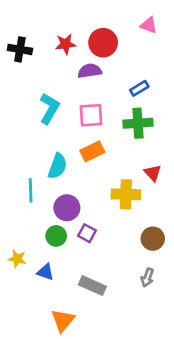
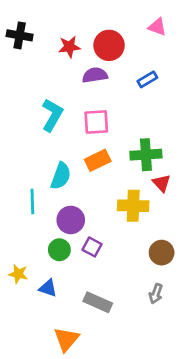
black cross: (20, 49) -> (20, 35), moved
blue rectangle: (139, 88) -> (147, 79), moved
green cross: (138, 123) -> (146, 155), moved

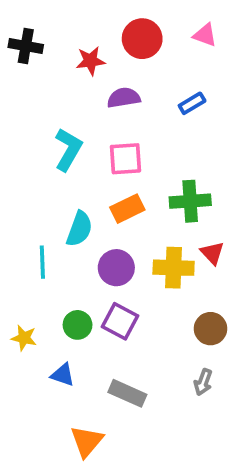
red circle: (109, 45) -> (142, 39), moved
red triangle: (162, 183) -> (212, 253), moved
purple circle: (71, 220) -> (116, 268), moved
purple square: (92, 247) -> (120, 321), size x1.4
yellow star: (18, 274) -> (24, 338), moved

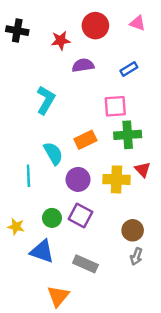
pink square: (126, 159) -> (115, 106), moved
cyan semicircle: (79, 229) -> (53, 153), turned -50
brown circle: (211, 329) -> (133, 230), moved
blue triangle: (63, 375) -> (42, 251), size x1.5

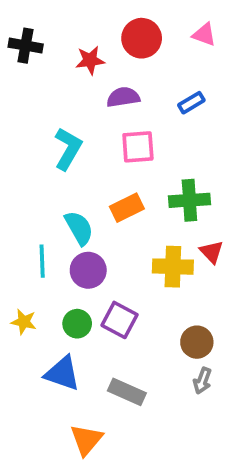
pink square: (115, 106) -> (138, 147), moved
purple circle: (78, 179) -> (88, 270), moved
yellow star: (16, 227) -> (24, 322), moved

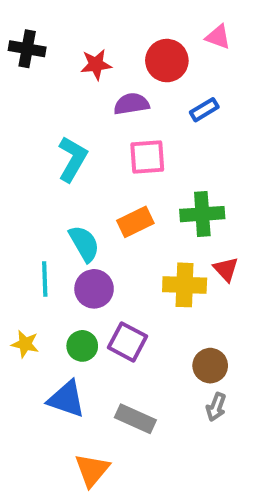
red circle: (142, 38) -> (167, 61), moved

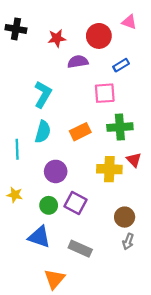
pink square: (147, 157) -> (105, 93), moved
cyan semicircle: (84, 244) -> (43, 132), moved, turned 45
cyan line: (45, 279) -> (17, 149), moved
yellow star: (25, 344) -> (15, 195), moved

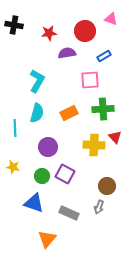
gray arrow: (128, 242) -> (99, 207), moved

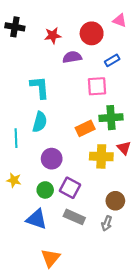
cyan L-shape: (37, 81) -> (40, 87), turned -35
orange rectangle: (69, 113) -> (85, 128), moved
gray rectangle: (69, 213) -> (74, 217), moved

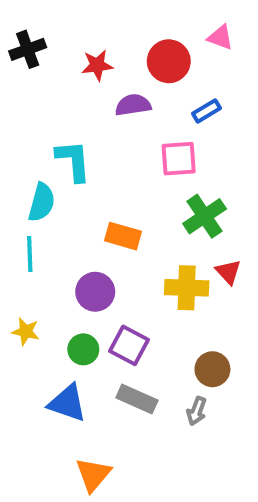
black cross: (15, 27) -> (28, 49), turned -30
green cross: (111, 118) -> (205, 216), turned -30
cyan semicircle: (40, 122) -> (42, 202), moved
orange rectangle: (85, 128) -> (123, 236), moved, turned 42

